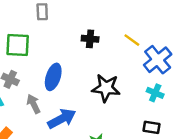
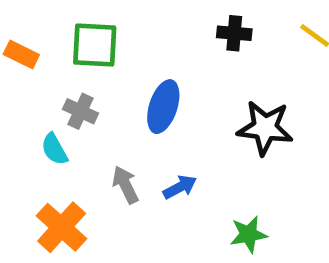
gray arrow: (34, 104) -> (125, 185), moved
blue arrow: (62, 119) -> (180, 187), size x0.6

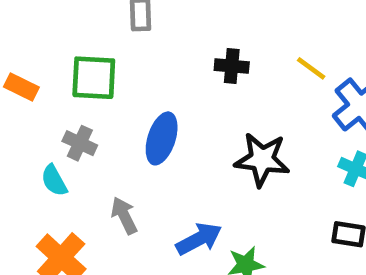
blue arrow: (180, 187) -> (199, 239), moved, size x1.4

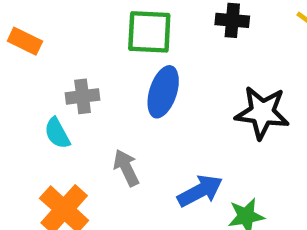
green square: (94, 78) -> (149, 32), moved
gray cross: (80, 143) -> (83, 96), turned -32

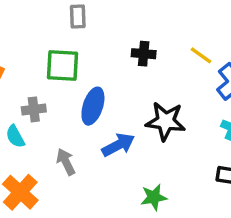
green square: (149, 32) -> (63, 66), moved
blue arrow: (200, 191) -> (118, 145), moved

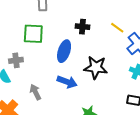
blue ellipse: (93, 106) -> (64, 51), moved
blue arrow: (118, 145) -> (67, 82), turned 48

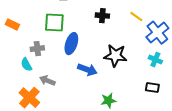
blue ellipse: (64, 51) -> (71, 44), moved
gray arrow: (35, 92) -> (47, 81), moved, turned -42

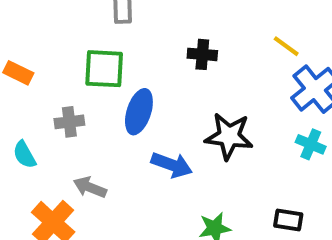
yellow line: (136, 17) -> (286, 46), moved
cyan semicircle: (26, 65) -> (24, 155), moved
black rectangle: (152, 88) -> (288, 220), moved

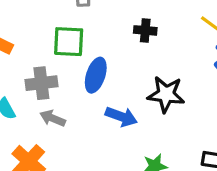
gray cross: (69, 122) -> (41, 83), size x1.4
gray arrow: (90, 187) -> (53, 118), moved

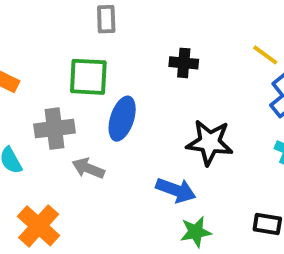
blue arrow: (121, 117) -> (176, 190), moved
gray arrow: (53, 118) -> (88, 168), moved

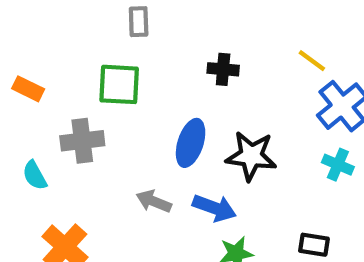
blue ellipse: (122, 119) -> (191, 143), moved
gray arrow: (88, 168) -> (154, 201), moved

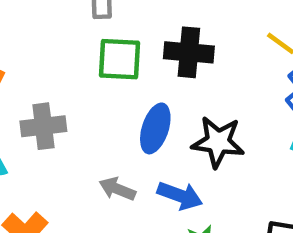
black cross: (223, 69) -> (189, 52), size x1.5
green square: (119, 84) -> (120, 59), moved

